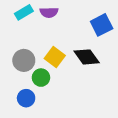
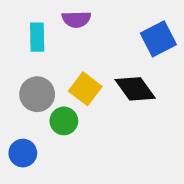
cyan rectangle: (24, 12) -> (37, 37), moved, turned -60
blue circle: (26, 98) -> (23, 153), moved

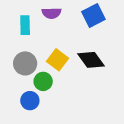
blue square: (158, 39) -> (93, 16), moved
blue circle: (23, 153) -> (30, 101), moved

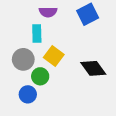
cyan rectangle: (25, 25) -> (37, 33), moved
black diamond: (91, 60) -> (93, 68), moved

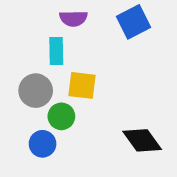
yellow square: (54, 56) -> (82, 85), turned -30
black diamond: (93, 68) -> (142, 140), moved

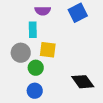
blue circle: (43, 144) -> (35, 91), moved

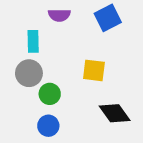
cyan rectangle: (33, 30) -> (33, 41), moved
yellow square: (48, 50) -> (94, 70), moved

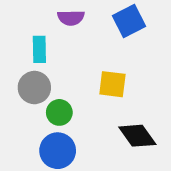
blue circle: (48, 126) -> (58, 151), size x1.4

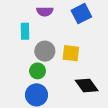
gray circle: (34, 88) -> (45, 51), moved

